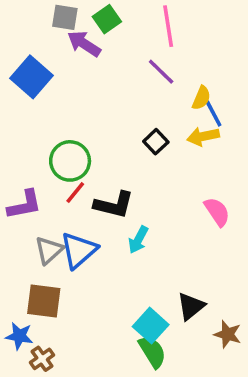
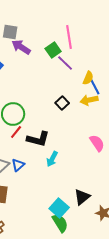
green square: (107, 19) -> (53, 50), moved
blue triangle: (79, 250) -> (18, 165), size x0.6

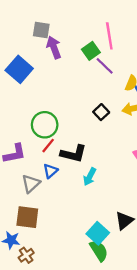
purple arrow: (21, 47) -> (54, 47), turned 36
blue triangle: (18, 165) -> (50, 171), moved

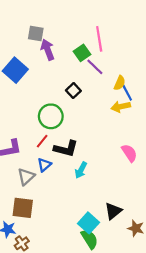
black square: (101, 112) -> (73, 91), moved
green circle: (45, 125) -> (51, 116), moved

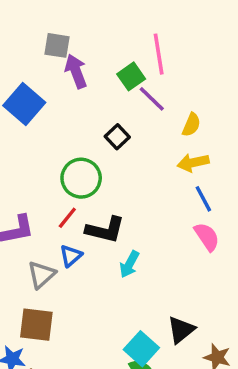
blue line: (127, 93) -> (203, 199), moved

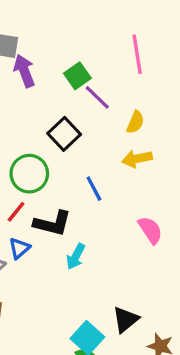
pink line: (159, 54) -> (137, 54), moved
black square: (117, 137) -> (64, 134), size x1.4
blue line: (203, 199) -> (94, 189), moved

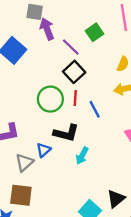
green square: (77, 76) -> (95, 32), moved
purple line: (97, 97) -> (71, 47), moved
red line: (16, 212) -> (75, 98), moved, turned -35

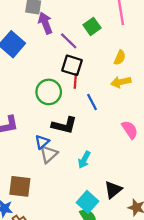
black square: (74, 72) -> (72, 65), turned -30
red line: (75, 98) -> (75, 81), moved
cyan arrow: (82, 156) -> (84, 160), moved
gray triangle: (24, 162) -> (49, 154), moved

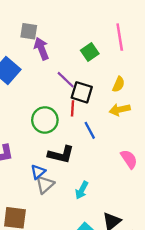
purple line: (69, 41) -> (66, 80), moved
black square: (72, 65) -> (82, 92), moved

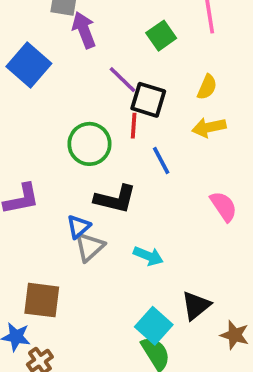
cyan arrow: (82, 190) -> (148, 256), turned -96

